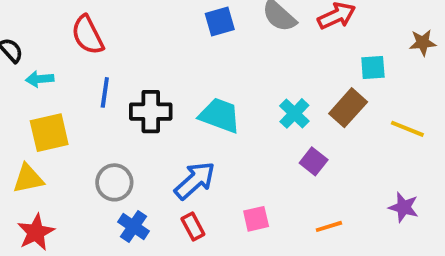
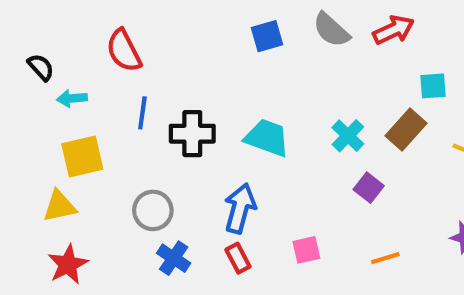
blue arrow: (195, 181) -> (240, 208), turned -33

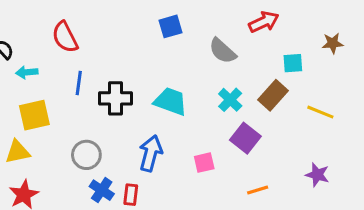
gray semicircle: (331, 30) -> (223, 51), moved
purple square: (369, 188) -> (245, 138), size x1.4
pink square: (306, 250) -> (204, 163), moved
red rectangle: (238, 258) -> (131, 195), moved, turned 35

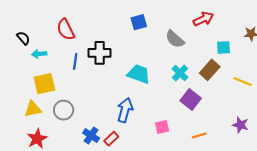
black cross: (115, 98) -> (100, 53), moved
gray circle: (86, 155) -> (64, 110), moved
pink square: (204, 163) -> (162, 127), moved
red rectangle: (131, 195) -> (111, 139), turned 40

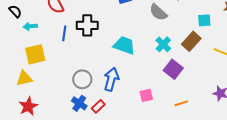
gray circle: (64, 110) -> (82, 79), moved

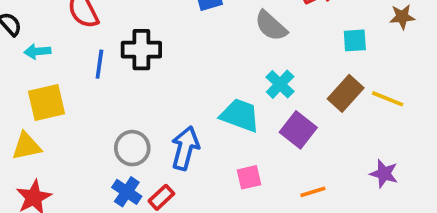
brown rectangle: (191, 41) -> (346, 93), moved
cyan trapezoid: (124, 45) -> (240, 115), moved

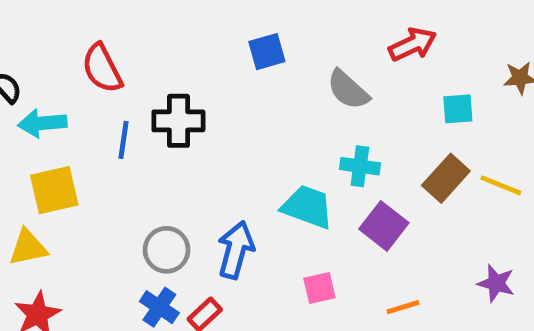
cyan arrow: (37, 51) -> (42, 123), size x1.4
cyan cross: (280, 84) -> (360, 166), turned -36

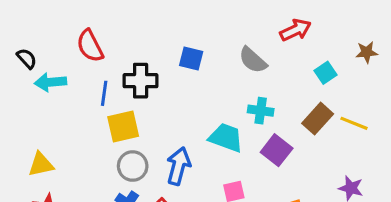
blue square: (267, 52) -> (191, 58), moved, turned 30
cyan square: (458, 109) -> (326, 73), turned -30
yellow square: (54, 190) -> (123, 126), moved

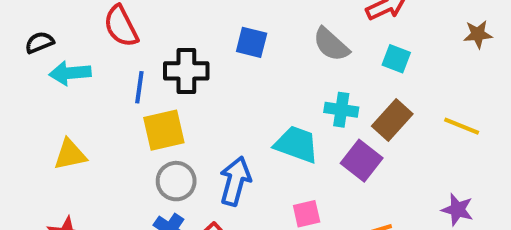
black semicircle: (27, 58) -> (39, 42), turned -70
cyan square: (326, 73) -> (396, 59), moved, turned -35
brown rectangle: (318, 119) -> (392, 120), moved
yellow triangle: (41, 164) -> (70, 155), moved

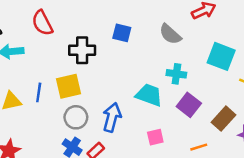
cyan square: (396, 59) -> (221, 56), moved, size x1.6
blue line: (139, 87) -> (39, 92), moved
brown rectangle: (392, 120) -> (224, 119), moved

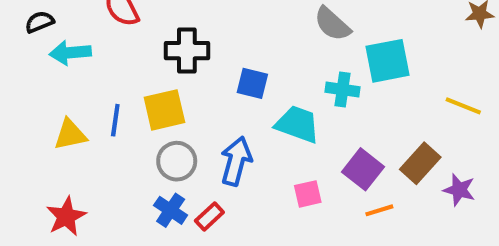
blue square: (122, 33) -> (252, 83), moved
cyan square: (221, 56) -> (388, 61), moved, turned -32
purple square: (189, 105) -> (363, 169), moved

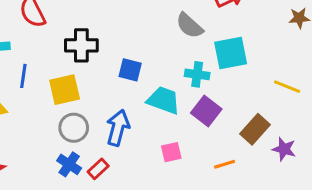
blue line: (115, 120) -> (23, 76), moved
purple square: (363, 169) -> (206, 111), moved

